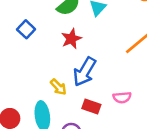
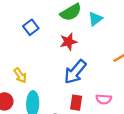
yellow arrow: (58, 87) -> (20, 75), moved
red rectangle: (91, 107) -> (76, 103), turned 70

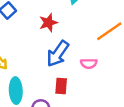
pink semicircle: (104, 99) -> (89, 63), moved

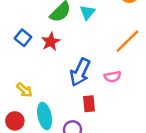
red star: (48, 23) -> (51, 42), moved

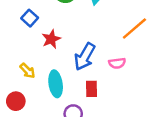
red star: (51, 42) -> (51, 39), moved
cyan ellipse: (45, 116) -> (56, 84), moved

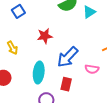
blue square: (30, 18) -> (18, 11), moved
yellow arrow: (27, 71) -> (12, 48), moved

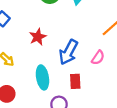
pink semicircle: (92, 69) -> (98, 58), turned -48

